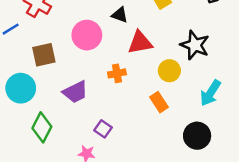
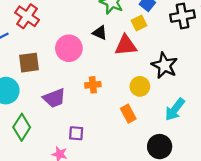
red triangle: (140, 43) -> (126, 45), moved
purple square: (103, 129) -> (76, 133), turned -35

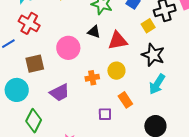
yellow square: (139, 23) -> (148, 26), moved
yellow circle: (140, 86) -> (116, 71), moved
cyan arrow: (175, 109) -> (157, 84), moved
purple square: (76, 133) -> (105, 114), moved

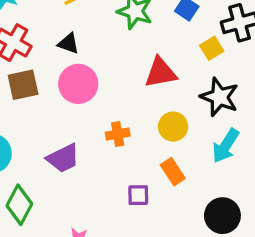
black triangle: (94, 32) -> (68, 43), moved
brown square: (35, 64) -> (23, 85), moved
yellow circle: (116, 71) -> (173, 127), moved

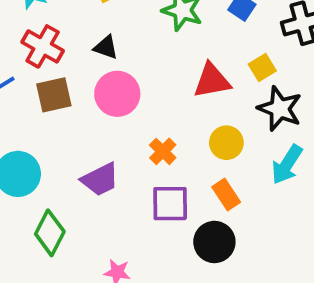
yellow square: (212, 48) -> (262, 68), moved
orange cross: (118, 134) -> (163, 151), turned -35
purple square: (138, 195) -> (170, 204), moved, size x1.5
black circle: (222, 216) -> (214, 242), moved

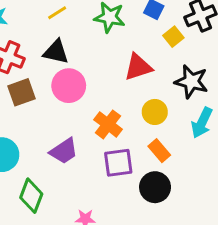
black triangle: (106, 47) -> (56, 52), size x1.4
yellow square: (262, 68) -> (173, 37), moved
orange cross: (163, 151) -> (108, 124), size x1.4

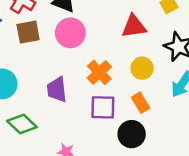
purple trapezoid: (64, 151) -> (57, 90), turned 108
green diamond: (31, 196) -> (22, 124), turned -76

